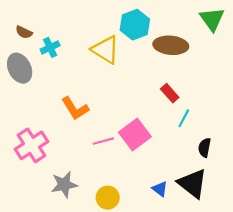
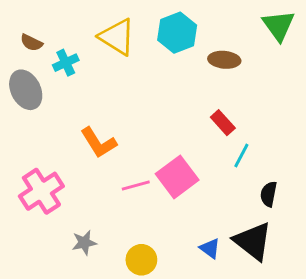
brown ellipse: (171, 45) -> (224, 60), size x0.7
yellow triangle: (106, 50) -> (117, 37), moved
gray star: (64, 185) -> (84, 243), size x0.7

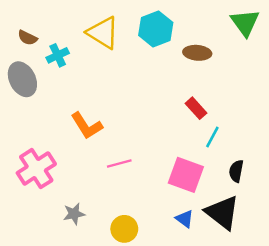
pink square: (177, 177) -> (186, 175), moved, turned -33

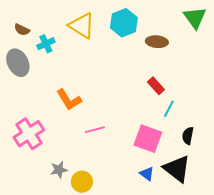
yellow circle: (124, 229) -> (82, 182), moved

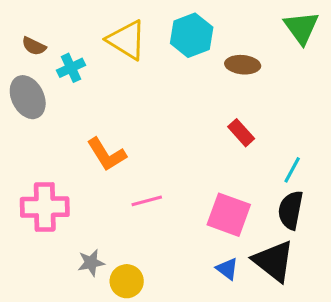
cyan line: (169, 109) -> (292, 170), moved
pink cross: (29, 134) -> (45, 207), turned 32
black semicircle: (188, 136) -> (291, 210), size x1.4

